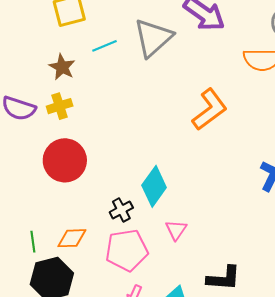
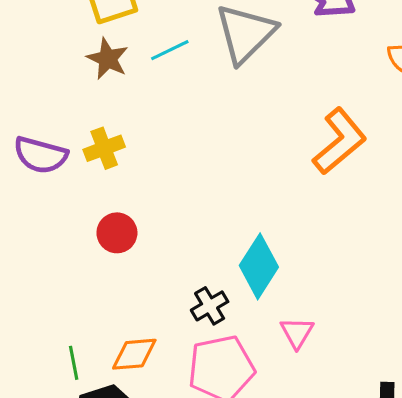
brown star: (62, 67) -> (108, 59), moved
red circle: (65, 160) -> (117, 233), size x0.6

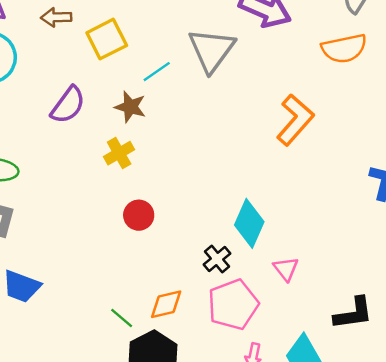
brown star: (108, 59) -> (130, 107), moved
purple semicircle: (41, 155) -> (68, 105), moved, turned -60
green line: (74, 363) -> (122, 318), turned -30

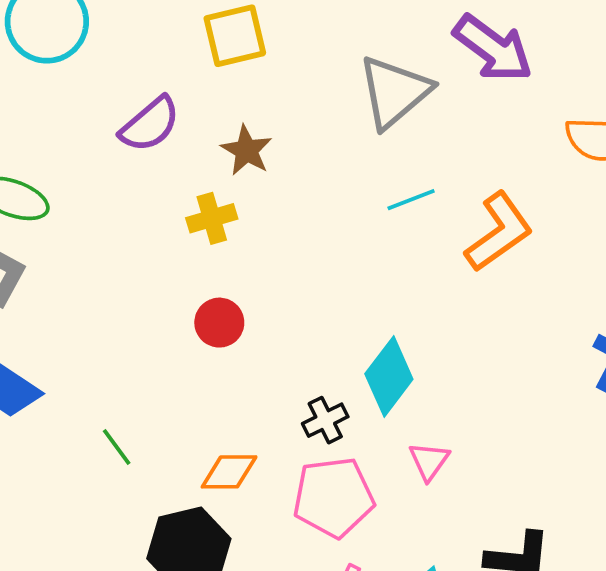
cyan line: (157, 72) -> (411, 200), moved
green line: (122, 318) -> (117, 447), moved

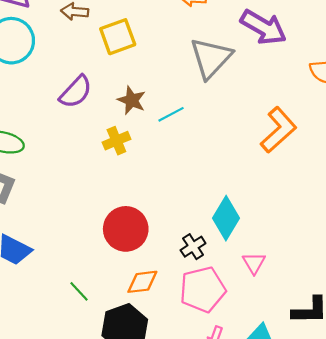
cyan line: (411, 200) -> (171, 114), moved
red circle: (219, 323) -> (126, 229), moved, size x1.6
green line: (117, 447) -> (79, 291), moved

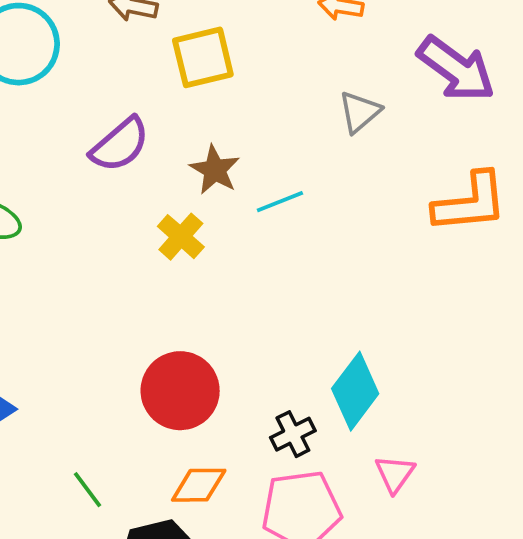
gray triangle: (211, 58) -> (360, 112), size x0.6
orange L-shape: (278, 130) -> (470, 203), moved, turned 30
yellow cross: (116, 141) -> (181, 237), turned -32

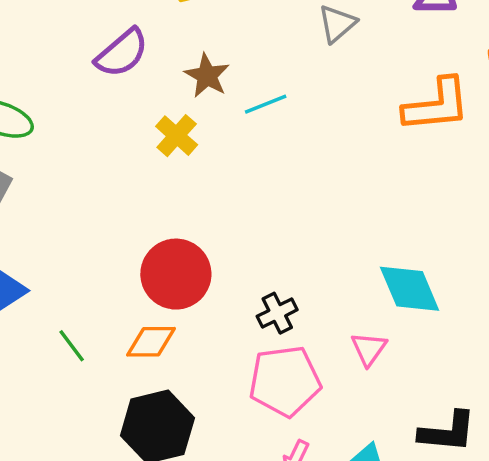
cyan diamond: (355, 391) -> (410, 289), moved, turned -60
orange diamond: (199, 485) -> (151, 342), moved
green line: (88, 490) -> (72, 346), moved

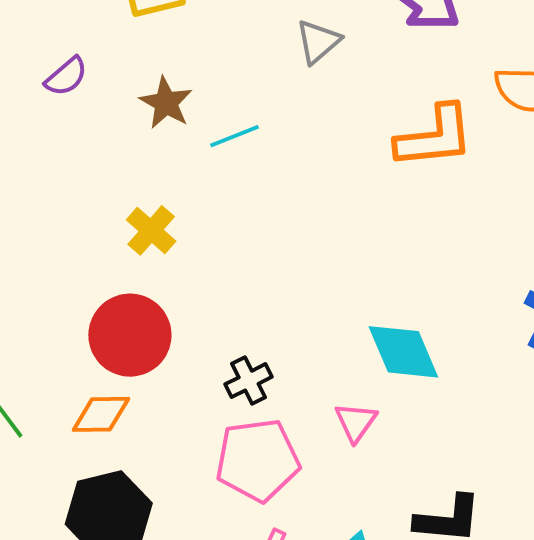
purple semicircle: (122, 53) -> (66, 77), size x0.7
yellow cross: (177, 136) -> (151, 230), moved

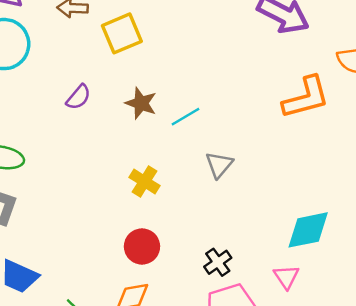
gray triangle: (318, 42) -> (219, 165), moved
red circle: (130, 335) -> (142, 246), size x0.7
cyan diamond: (403, 352) -> (308, 230), turned -69

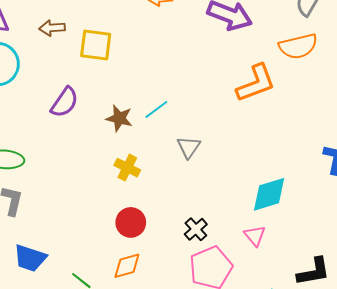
yellow square: (122, 33) -> (96, 45), turned 36
purple semicircle: (78, 97) -> (65, 102), size x1.4
brown star: (141, 103) -> (119, 118), moved

